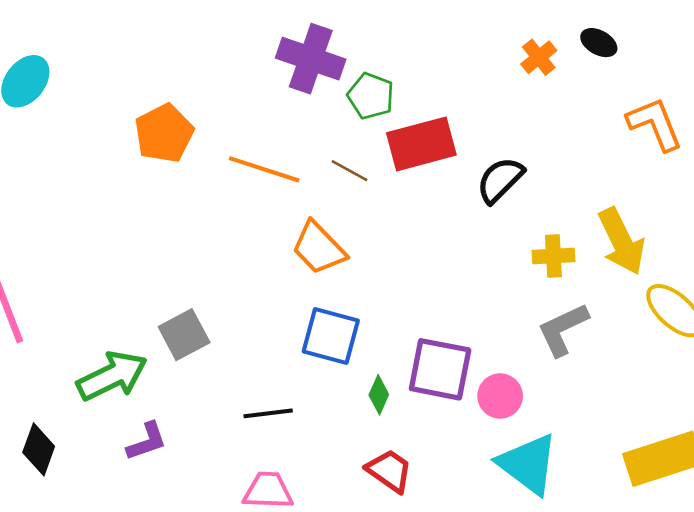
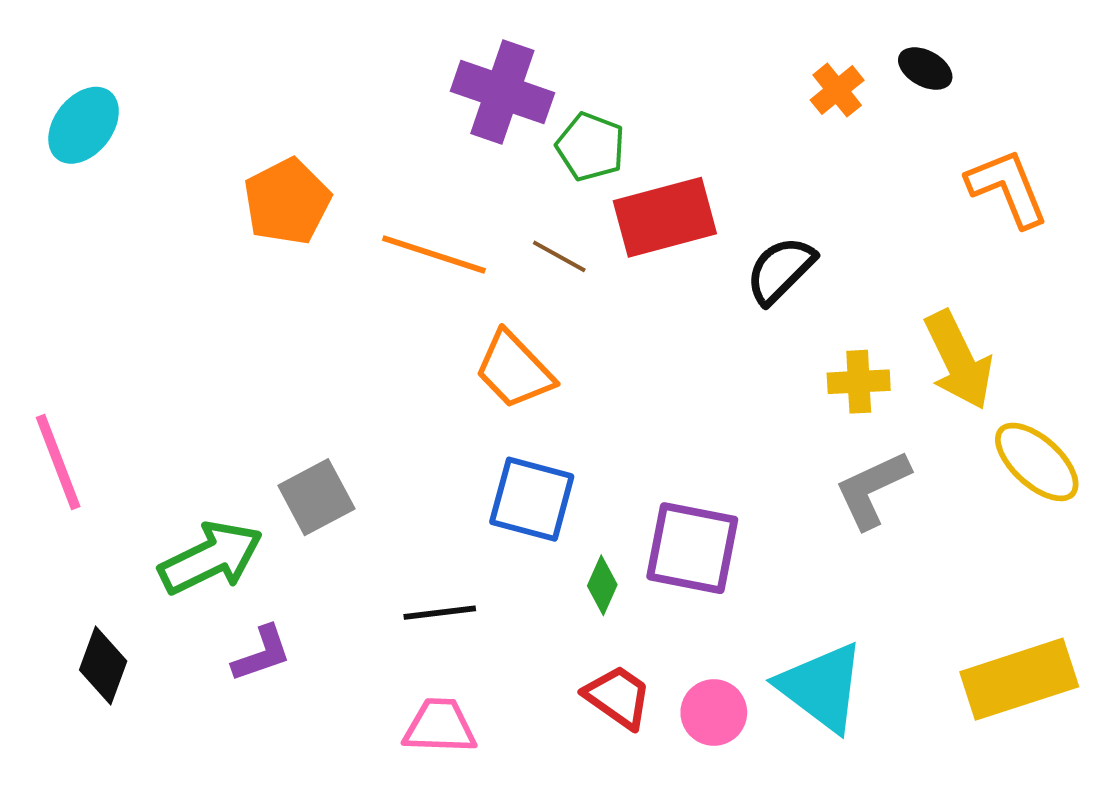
pink circle: (500, 396) -> (714, 712), moved

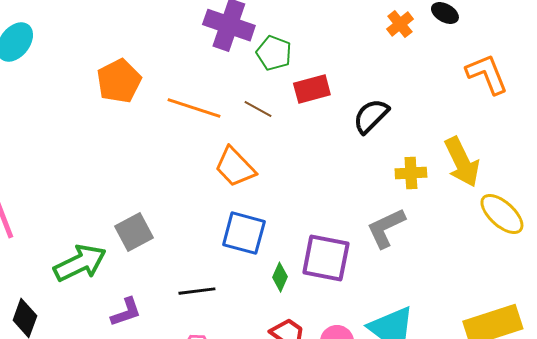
red rectangle: (665, 217) -> (312, 89), size x0.7
gray L-shape: (872, 489) -> (386, 228), moved
purple L-shape: (262, 654) -> (126, 312), moved

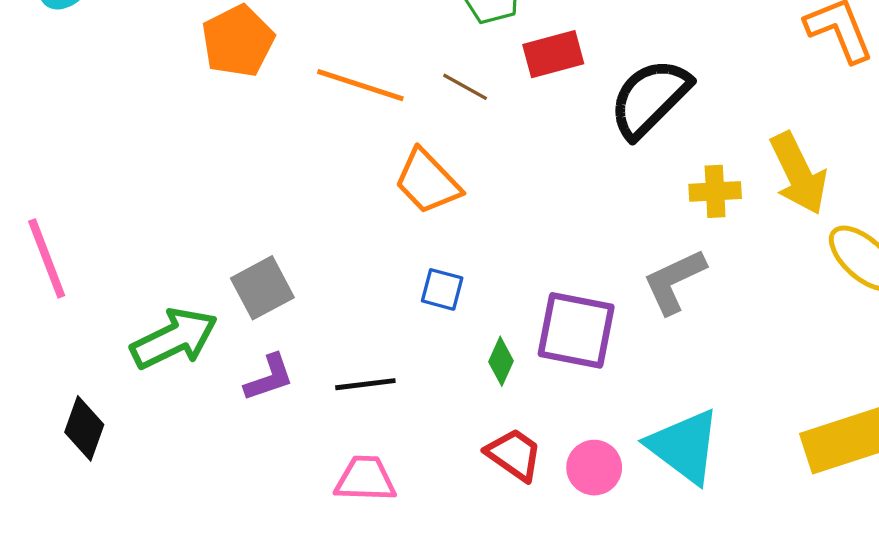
black semicircle: (371, 116) -> (650, 98), size x1.4
blue square: (244, 233) -> (442, 289), size x0.6
purple L-shape: (126, 312) -> (269, 378), moved

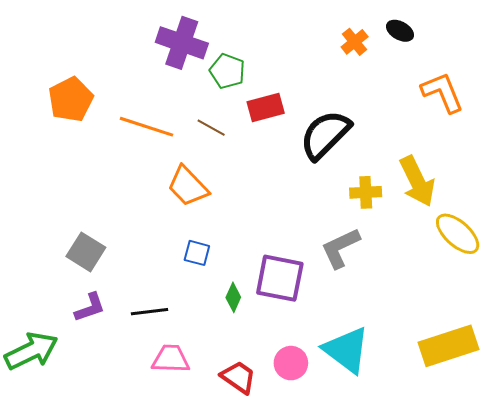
gray square: (262, 288) -> (86, 252), turned -30
green arrow: (174, 338) -> (31, 351), moved
red trapezoid: (514, 454) -> (238, 377), moved
pink trapezoid: (365, 479) -> (171, 359), moved

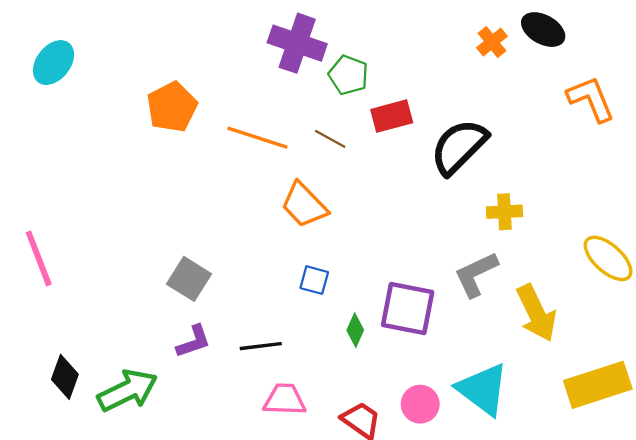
black ellipse: (400, 31) -> (543, 30), size x1.4
yellow arrow: (417, 181) -> (536, 313), moved

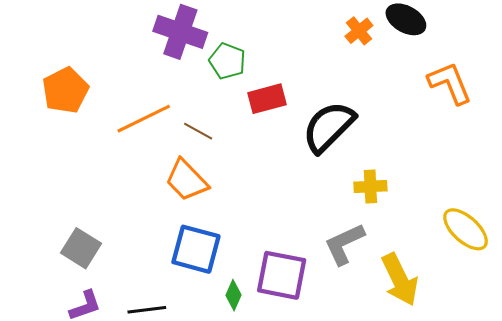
orange line: (257, 138) -> (144, 119), turned -44
brown line: (330, 139) -> (198, 131), moved
blue square: (314, 280) -> (196, 249), size x1.8

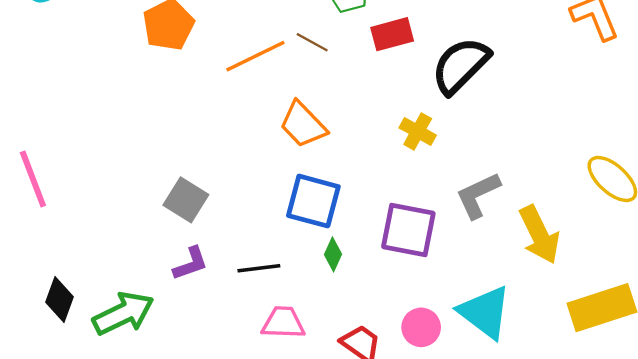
brown line: (198, 131) -> (312, 42), moved
yellow cross: (370, 186) -> (418, 131), moved, turned 32
green diamond: (234, 295) -> (333, 254), moved

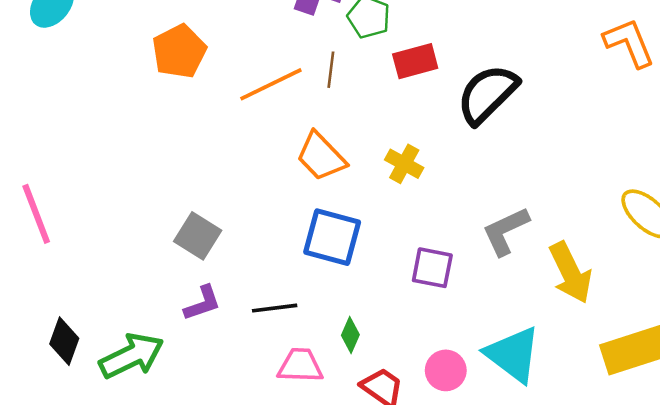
brown line: (312, 42) -> (331, 70), turned 68
yellow cross: (418, 131) -> (404, 164), moved
purple square: (408, 230) -> (432, 268), size x0.7
green diamond: (333, 254) -> (350, 335), moved

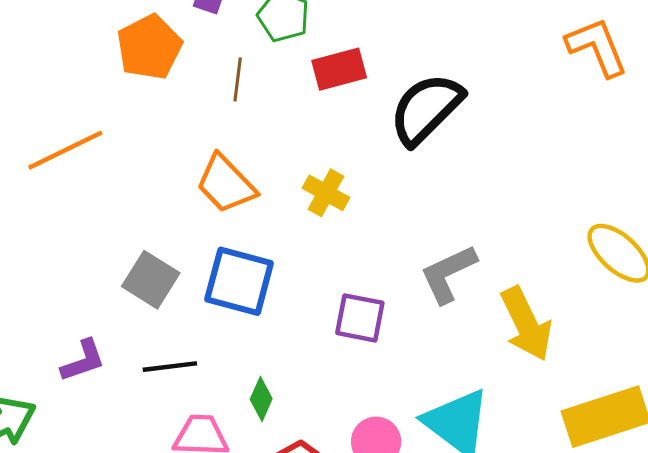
orange pentagon: (179, 51) -> (149, 47), moved
orange line: (271, 84) -> (65, 150), moved
gray square: (198, 236) -> (151, 280), moved

